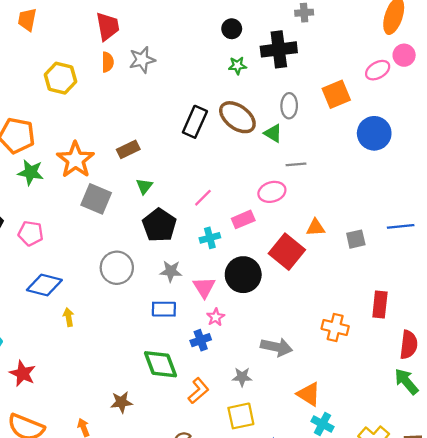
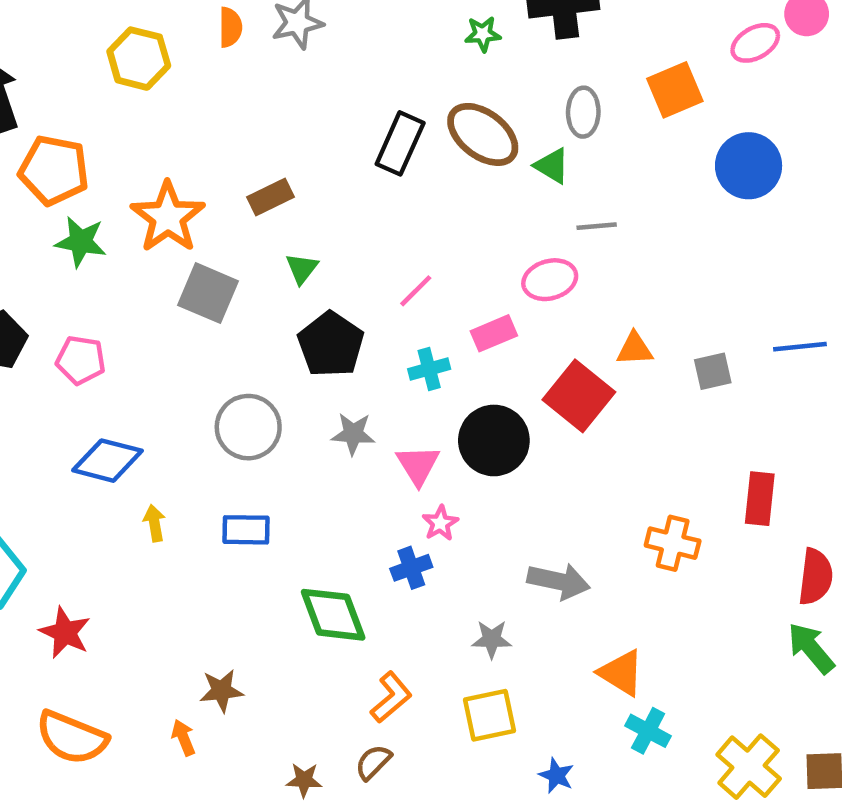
blue rectangle: (164, 309) -> (246, 530), moved
orange L-shape: (198, 391) -> (391, 697), moved
brown star: (121, 402) -> (221, 691), moved

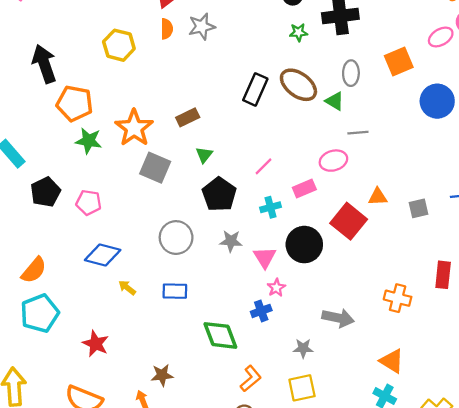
yellow arrow: (154, 523) -> (127, 288), turned -42
red star: (65, 633) -> (96, 344), moved
orange triangle: (621, 673) -> (392, 361), moved

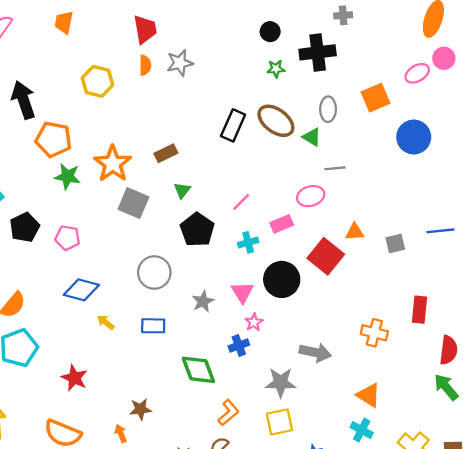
gray star: (231, 241) -> (203, 301), moved, turned -30
gray star: (303, 348) -> (281, 383), size x1.5

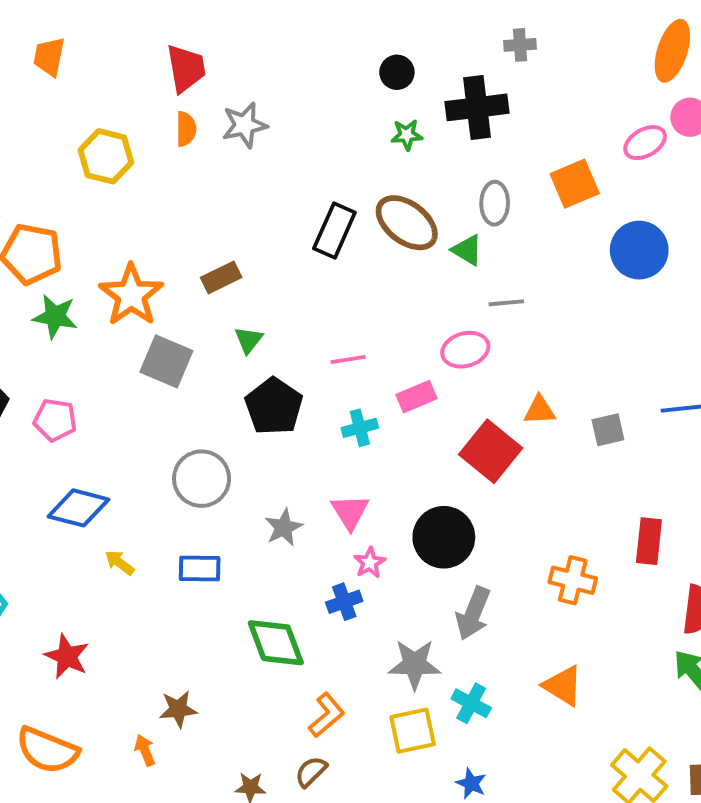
pink line: (241, 202) -> (348, 359), turned 36
black circle: (282, 279) -> (444, 537), moved
gray arrow: (315, 352) -> (473, 613), turned 100
cyan cross: (362, 430) -> (471, 703), moved

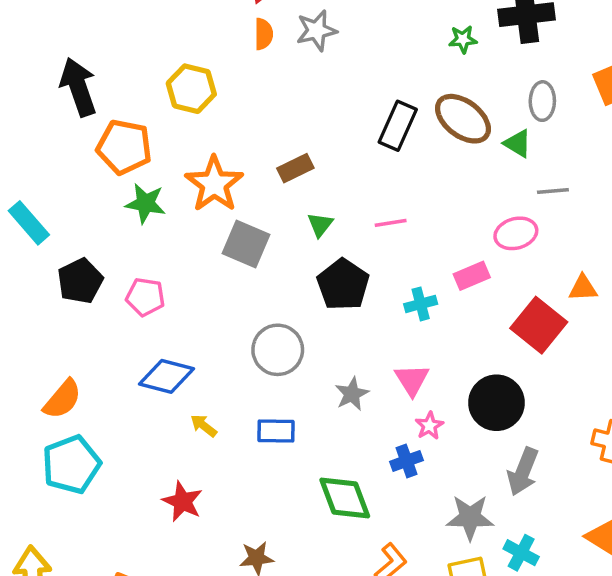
yellow hexagon: (106, 156) -> (191, 89), moved
pink line: (348, 359) -> (391, 223), moved
red star: (67, 656) -> (182, 502), moved

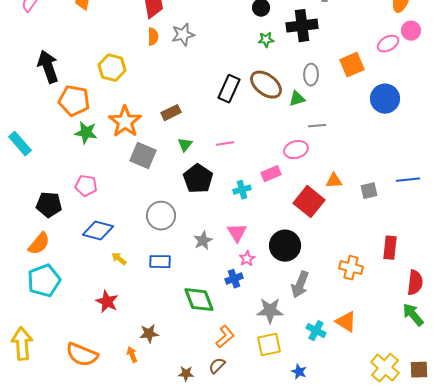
green triangle: (518, 143) -> (297, 99), turned -48
black pentagon: (80, 281) -> (49, 205), moved, turned 30
cyan cross: (521, 553) -> (316, 331), moved

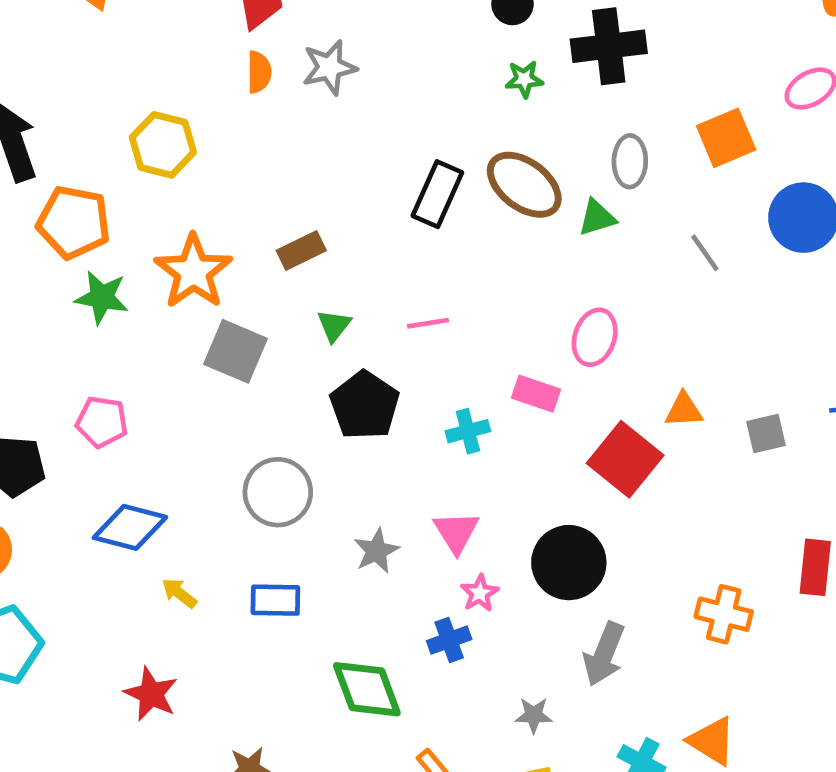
gray line: (317, 126) -> (705, 253), moved, turned 60
pink ellipse: (296, 150) -> (595, 337), turned -55
pink rectangle: (271, 174) -> (536, 394), turned 42
gray star: (270, 311) -> (534, 715), size x0.6

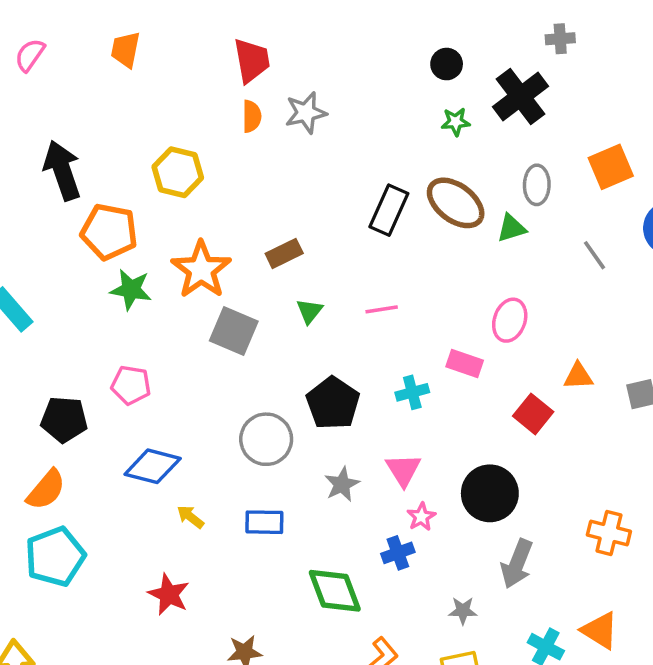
black cross: (609, 46) -> (521, 96), turned -30
black pentagon: (365, 405) -> (333, 403), moved
red square: (625, 459) -> (533, 414), size x0.7

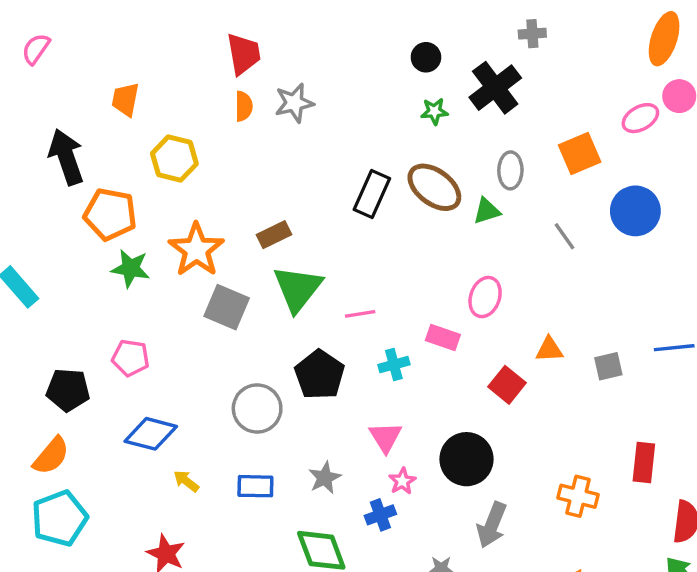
orange trapezoid: (125, 50) -> (125, 99), moved
pink line: (382, 309) -> (360, 314), moved
green triangle: (309, 311) -> (298, 289), size x2.0
gray star: (342, 484) -> (325, 478), moved

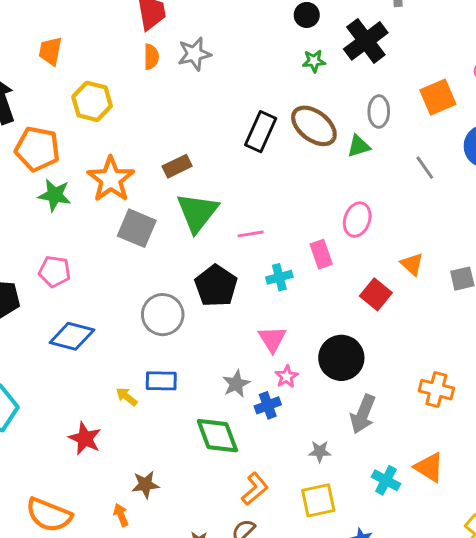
pink rectangle: (443, 338) -> (321, 254), turned 52
orange triangle: (549, 349) -> (412, 264), turned 45
gray star: (325, 478) -> (236, 384), moved
yellow arrow: (186, 481) -> (127, 397), moved

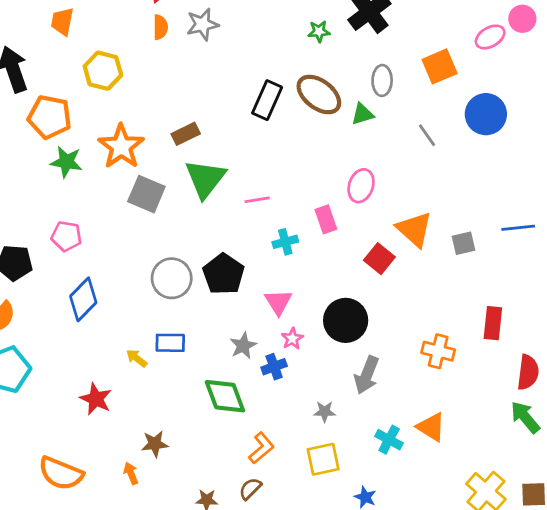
orange triangle: (412, 264) -> (414, 229), size x1.6
black pentagon: (216, 286) -> (224, 274), moved
blue diamond: (72, 336) -> (83, 299), turned -60

